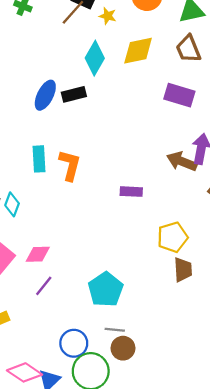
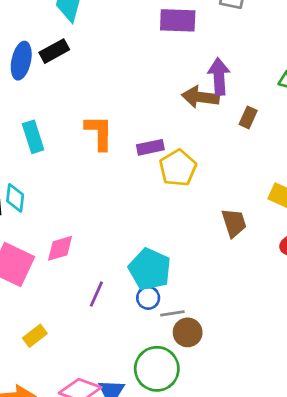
orange L-shape: (70, 165) -> (99, 133), moved
yellow pentagon: (172, 237) -> (178, 168), moved
purple line: (44, 286) -> (96, 294), moved
blue circle: (74, 343) -> (148, 298), moved, size x0.7

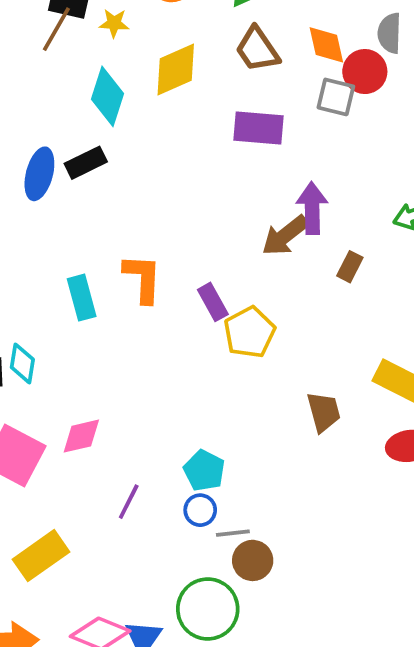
brown arrow: (200, 97) -> (285, 236), turned -48
cyan rectangle: (33, 137) -> (82, 298), moved
purple rectangle: (150, 147) -> (213, 302), turned 70
cyan pentagon: (150, 269) -> (204, 471), size x0.7
yellow rectangle: (35, 336) -> (41, 556), size x1.6

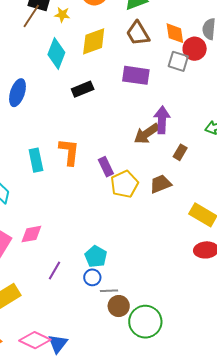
black rectangle: (86, 163) -> (83, 89), moved
brown trapezoid: (324, 412) -> (160, 184), moved, turned -100
green circle: (208, 609) -> (145, 322), moved

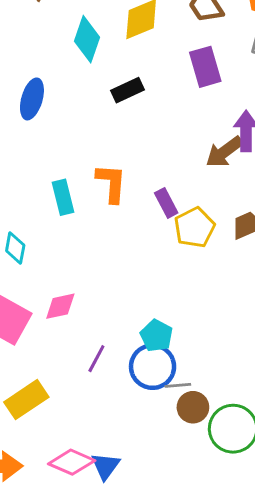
purple rectangle: (136, 75) -> (205, 67), turned 68
blue circle: (92, 277) -> (153, 367), size x1.8

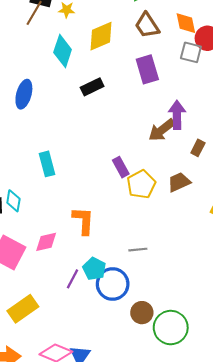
orange L-shape: (111, 183) -> (83, 221), moved
cyan pentagon: (156, 336) -> (94, 269), moved
gray line: (178, 385) -> (138, 250), moved

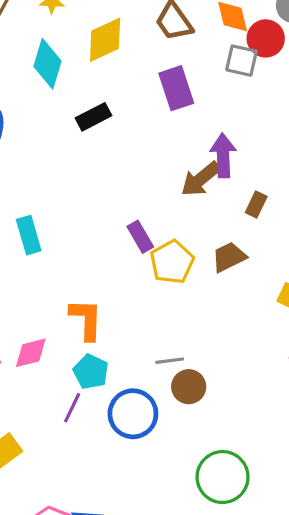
cyan pentagon: (94, 269) -> (91, 372), moved
brown circle: (142, 313) -> (189, 387), moved

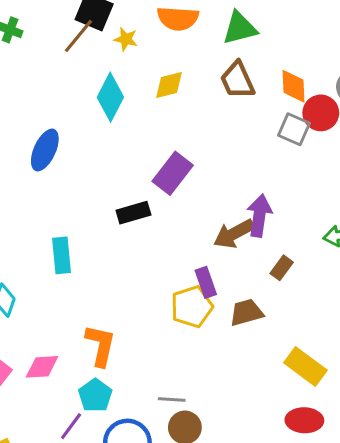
yellow diamond: (105, 40) -> (169, 85), size x0.7
purple rectangle: (176, 88) -> (173, 173), moved, turned 45
black rectangle: (94, 117) -> (133, 213), moved
purple rectangle: (140, 237) -> (206, 282), moved

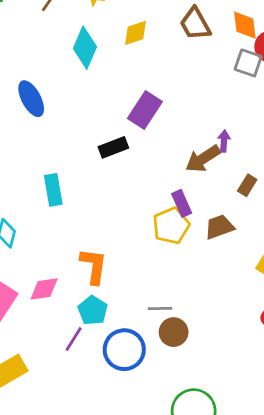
blue ellipse: (45, 150) -> (31, 99), turned -48
purple arrow: (259, 216) -> (224, 141), size x0.6

